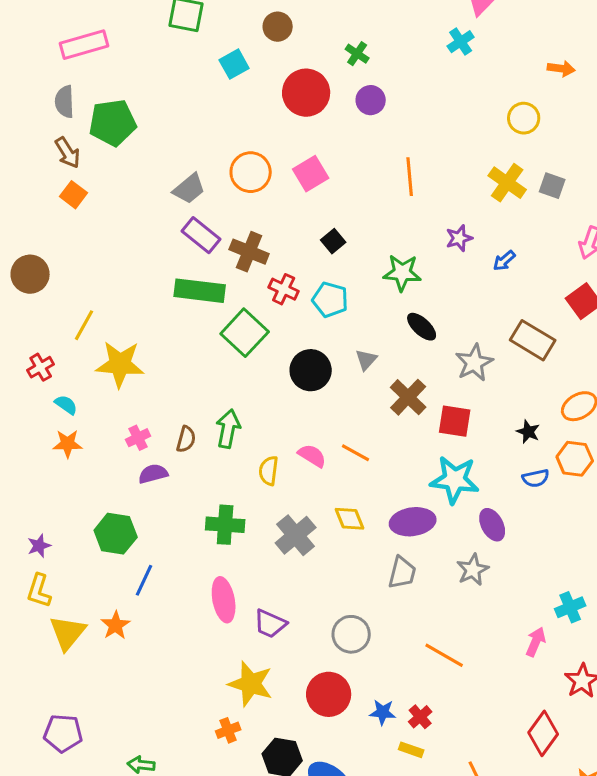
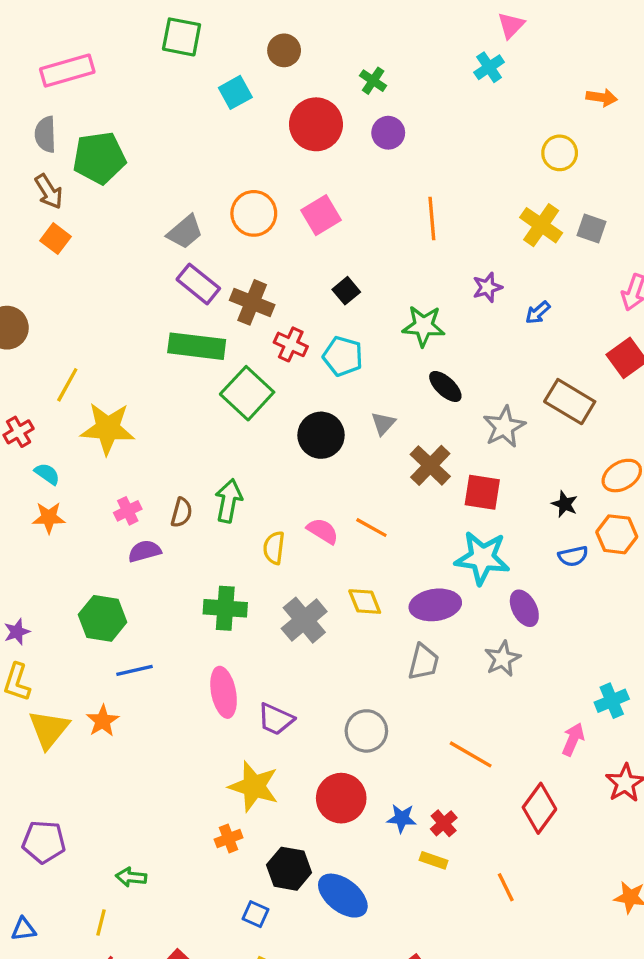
blue line: (144, 580) -> (134, 670), turned 52
red diamond: (543, 733) -> (539, 808), moved

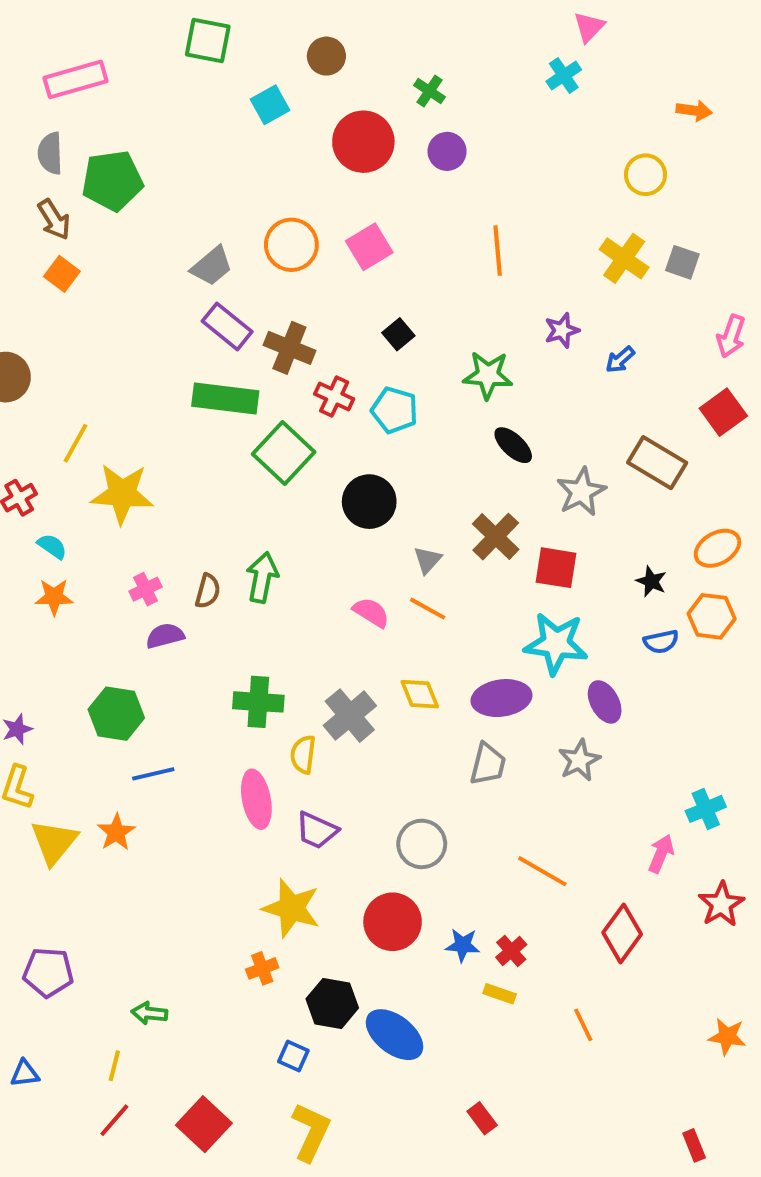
gray triangle: (383, 423) -> (428, 560), moved
yellow semicircle: (274, 548) -> (303, 754), moved

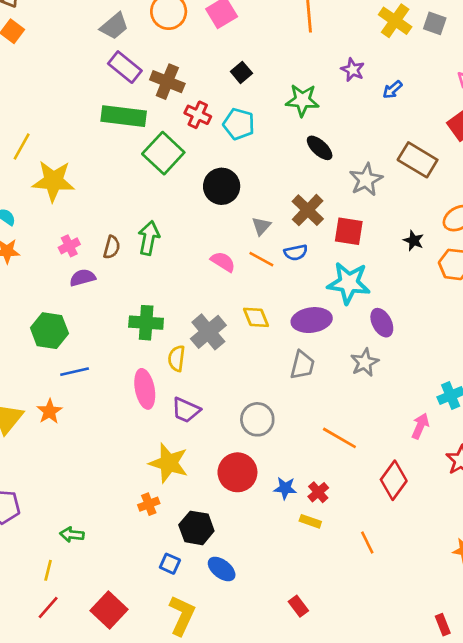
purple star: (562, 330) -> (353, 70), turned -30
blue semicircle: (661, 642) -> (296, 252), moved
blue ellipse: (395, 1035) -> (222, 569), moved, size x0.7

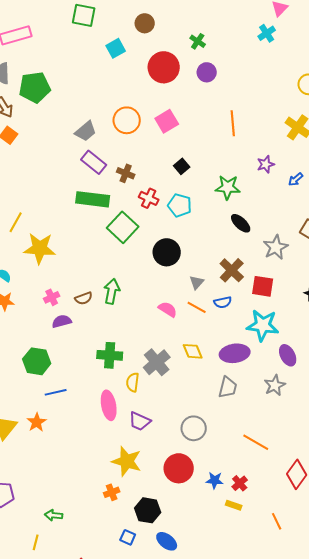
purple star: (353, 70) -> (266, 164), turned 30
brown cross: (167, 82) -> (126, 173), size x0.7
brown semicircle: (112, 247) -> (84, 298), turned 54

